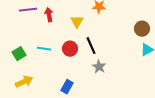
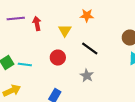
black line: (91, 46) -> (90, 48), moved, turned -30
cyan line: (44, 49) -> (25, 64), moved

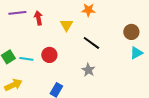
red circle: (58, 58) -> (49, 55), moved

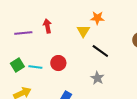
purple line: (17, 13) -> (23, 33), moved
yellow triangle: (66, 25) -> (83, 31), moved

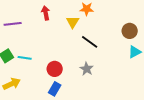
red arrow: (47, 26) -> (46, 13), moved
red circle: (58, 63) -> (55, 69), moved

